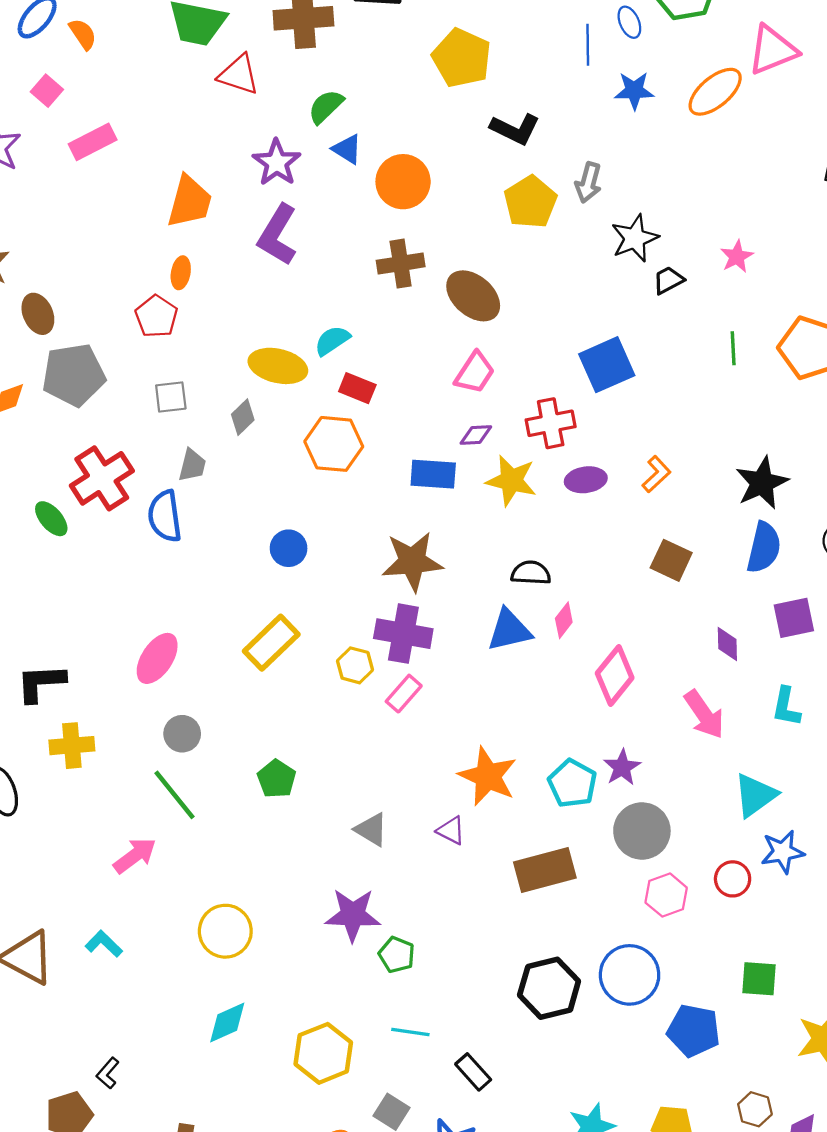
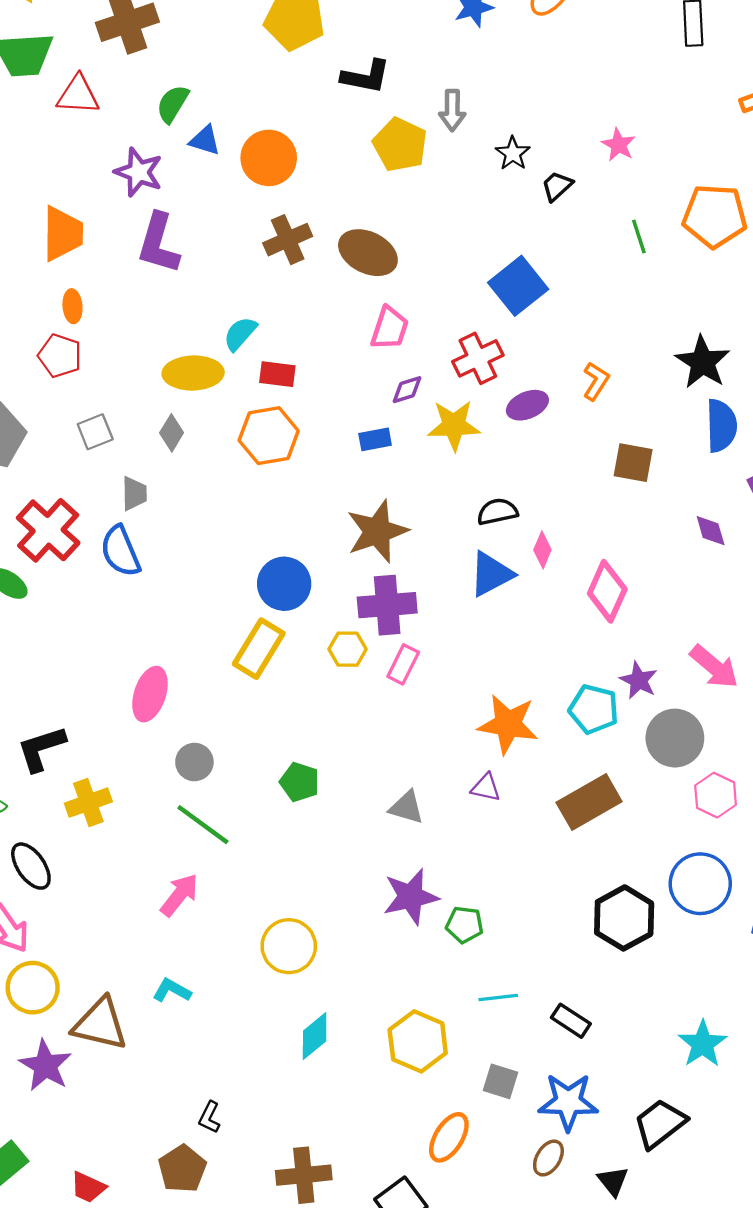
black star: (635, 238) -> (513, 153), size x0.7
blue rectangle: (433, 474) -> (375, 439), size x0.7
blue circle: (289, 548) -> (284, 584), moved, size x1.4
pink arrow: (704, 714) -> (714, 667), moved

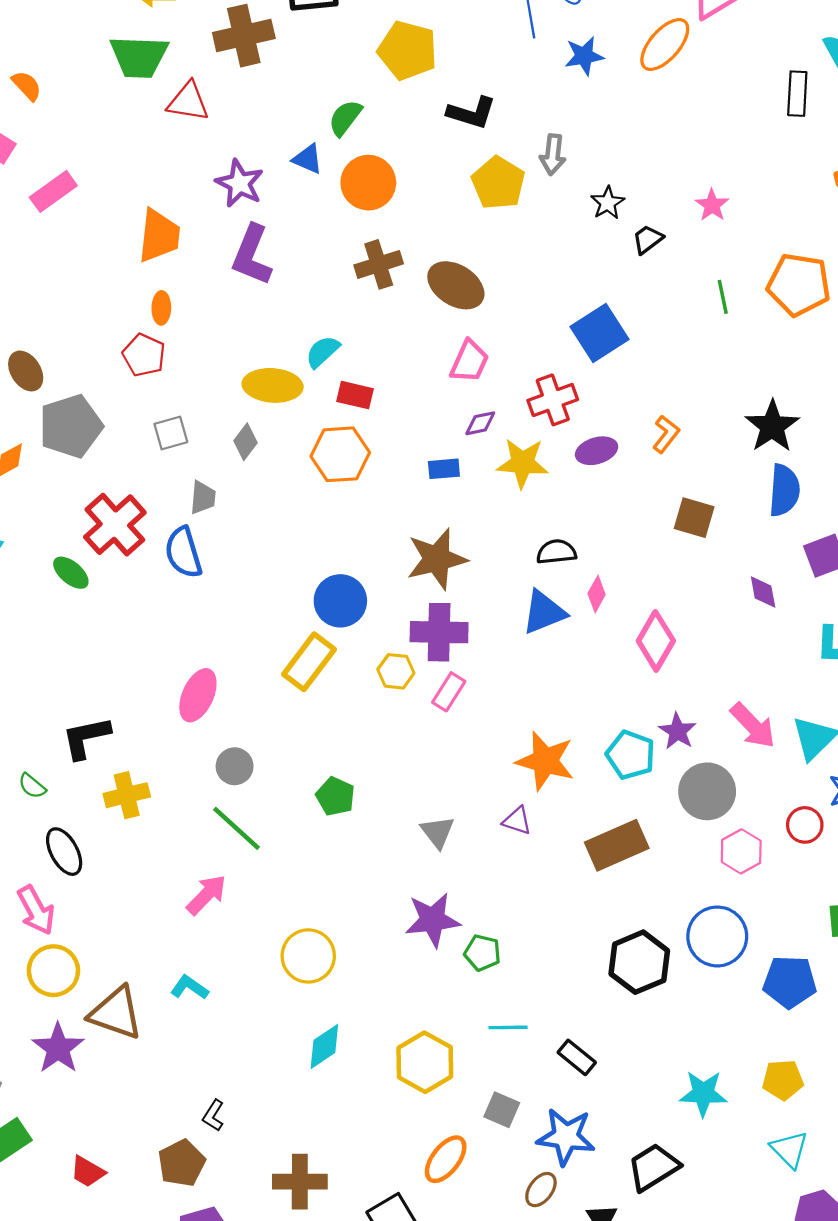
green semicircle: (173, 104) -> (345, 118), moved
gray triangle: (407, 807) -> (438, 832), turned 30
cyan star: (703, 1044) -> (703, 1093), turned 30

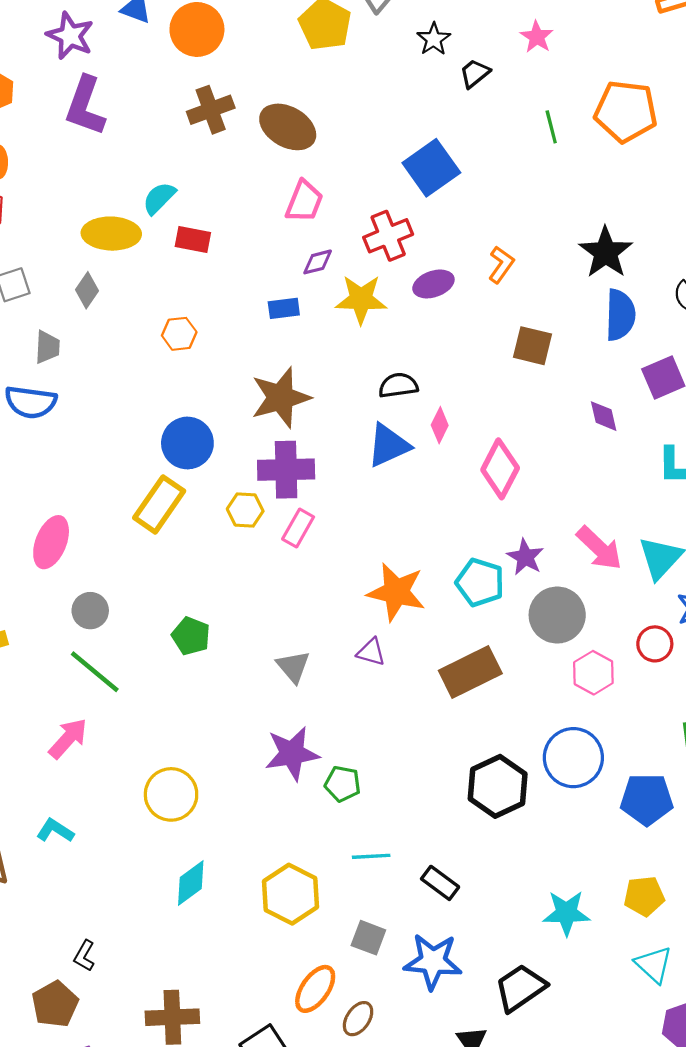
orange hexagon: (340, 454) -> (179, 334), moved, size x0.6
blue semicircle: (183, 553) -> (31, 402), turned -63
brown ellipse: (541, 1190) -> (358, 1019), moved

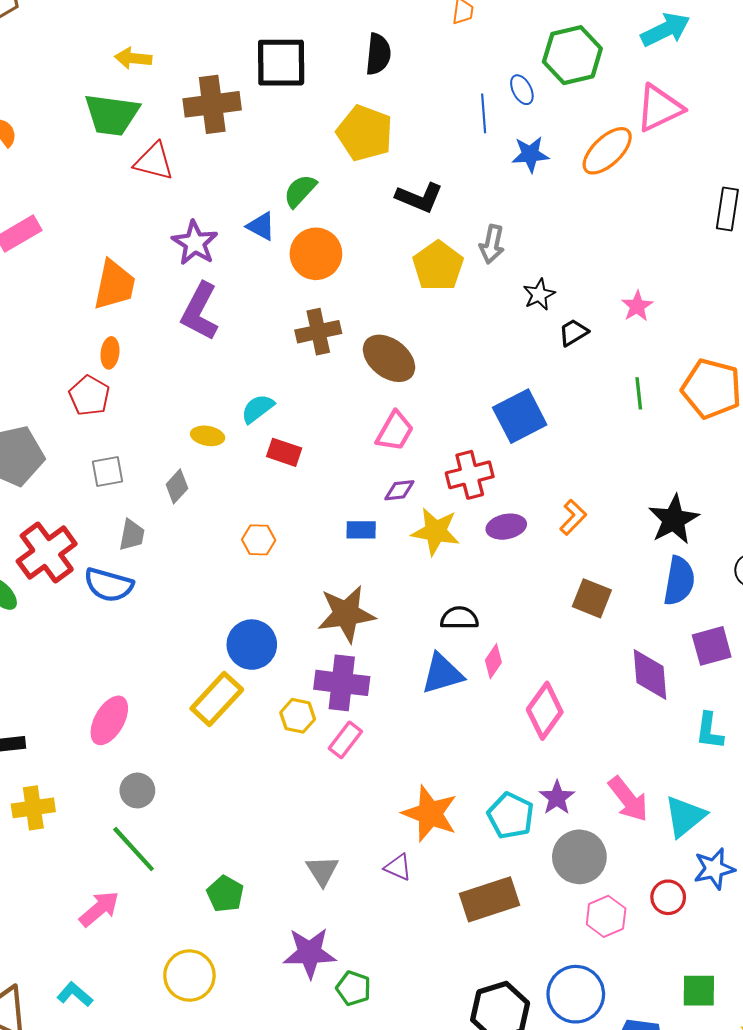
yellow ellipse: (111, 234) -> (208, 436), size x0.6
purple diamond: (604, 416) -> (650, 675), size x1.6
green pentagon: (191, 636) -> (225, 894), moved

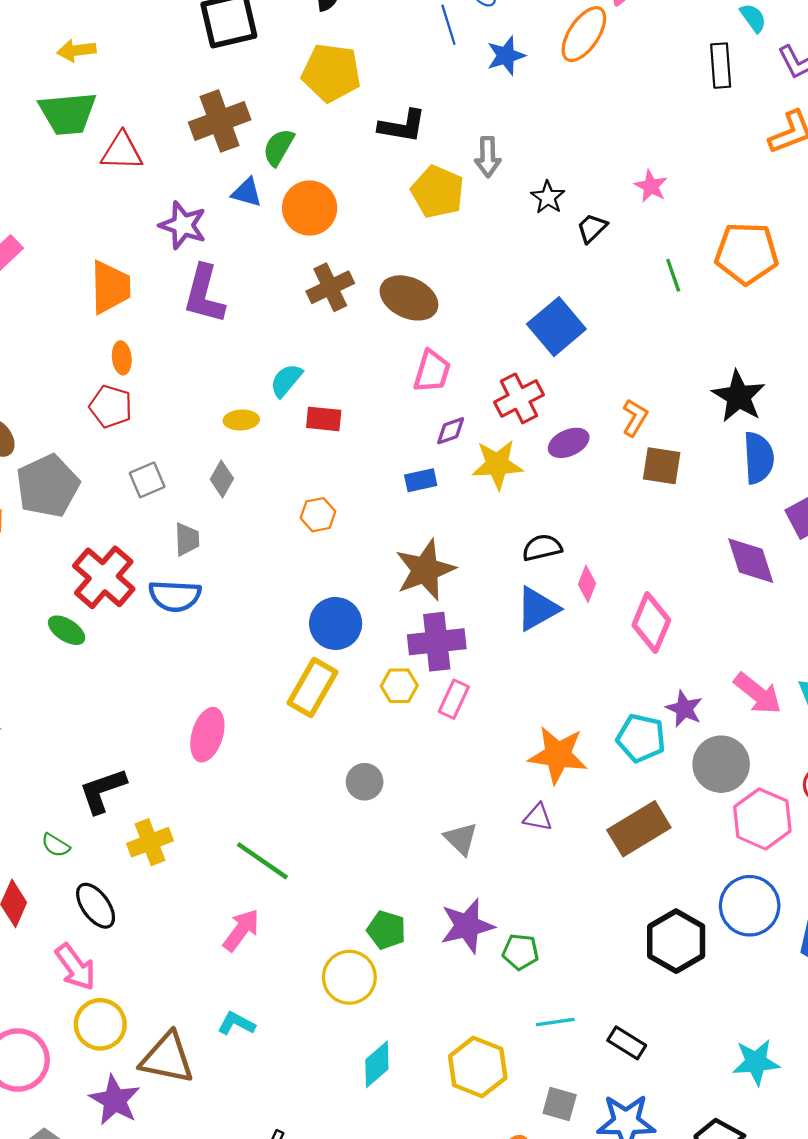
brown cross: (212, 104) -> (220, 121), moved
brown square: (592, 598) -> (662, 466), moved
gray circle: (137, 790) -> (365, 782), moved
green pentagon: (225, 894) -> (386, 930), moved
pink hexagon: (606, 916) -> (762, 819), size x1.4

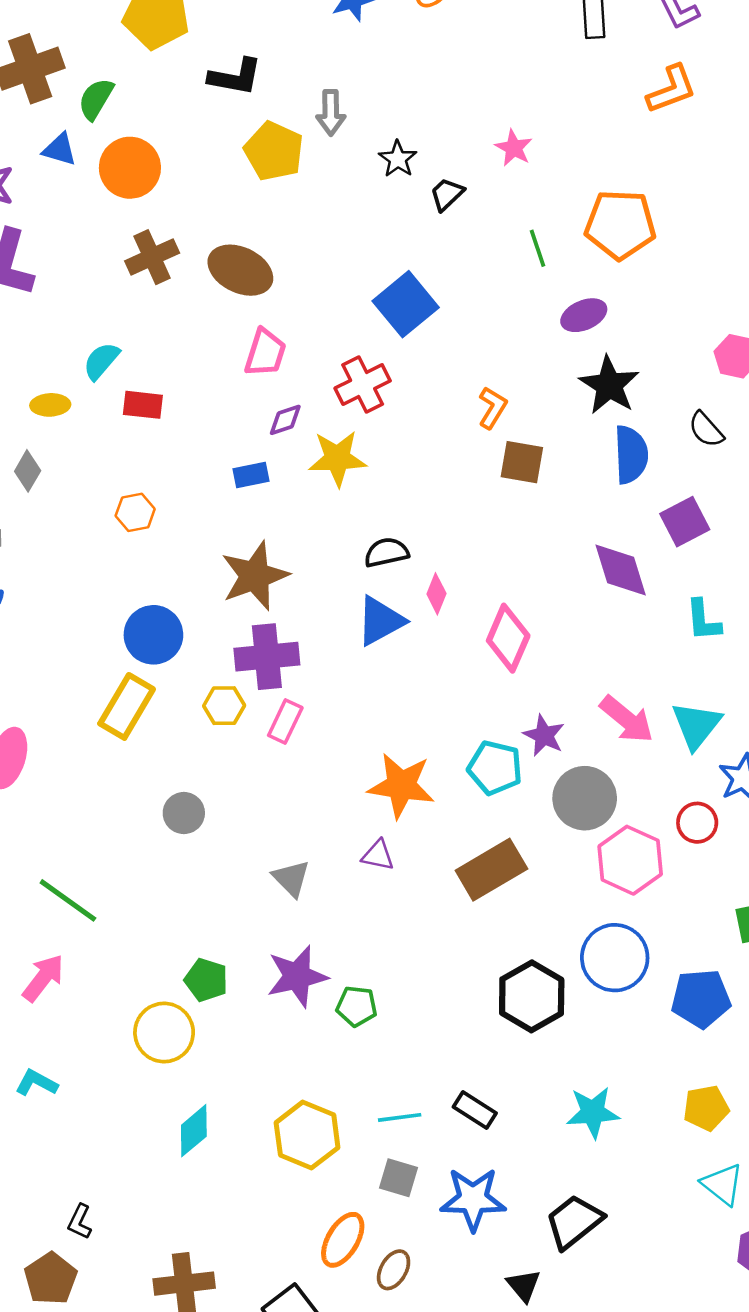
purple ellipse: (569, 443) -> (584, 315), moved
cyan line: (555, 1022) -> (400, 1117), moved
cyan star: (756, 1062) -> (593, 1112), moved

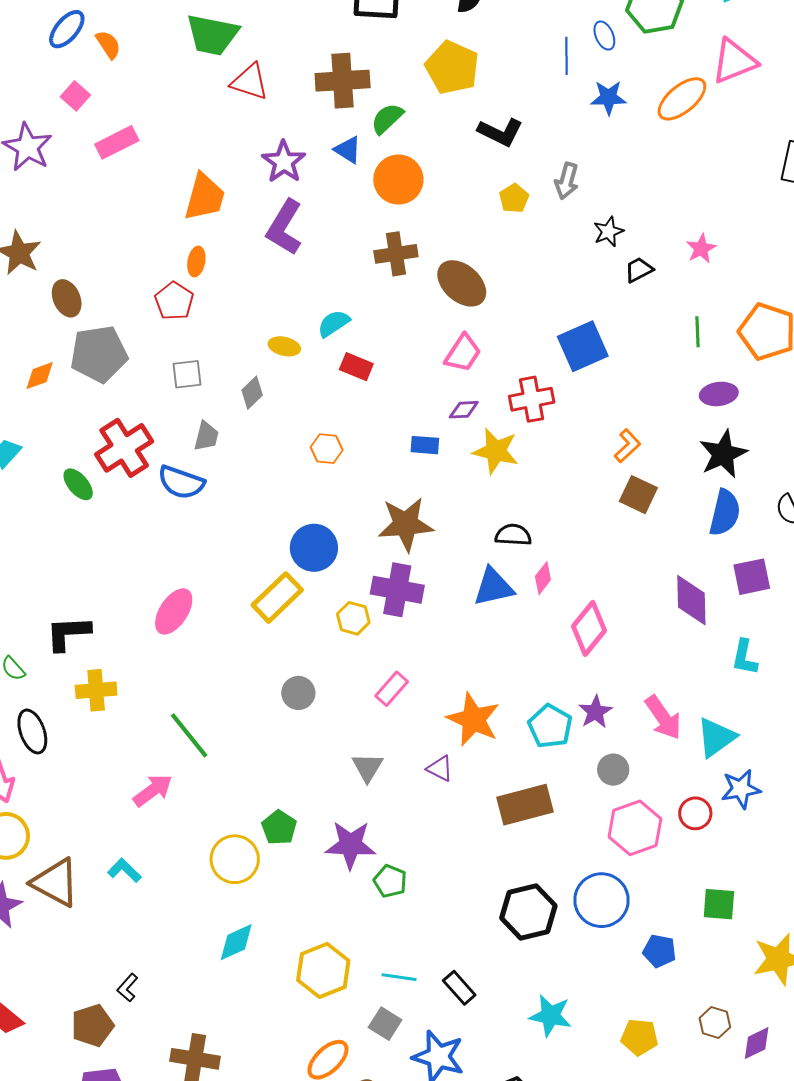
yellow pentagon: (274, 151) -> (514, 198), size x0.6
pink rectangle: (285, 722) -> (392, 689), moved
gray circle: (585, 798) -> (613, 770), size x0.6
blue pentagon: (701, 999) -> (660, 951), size x0.7

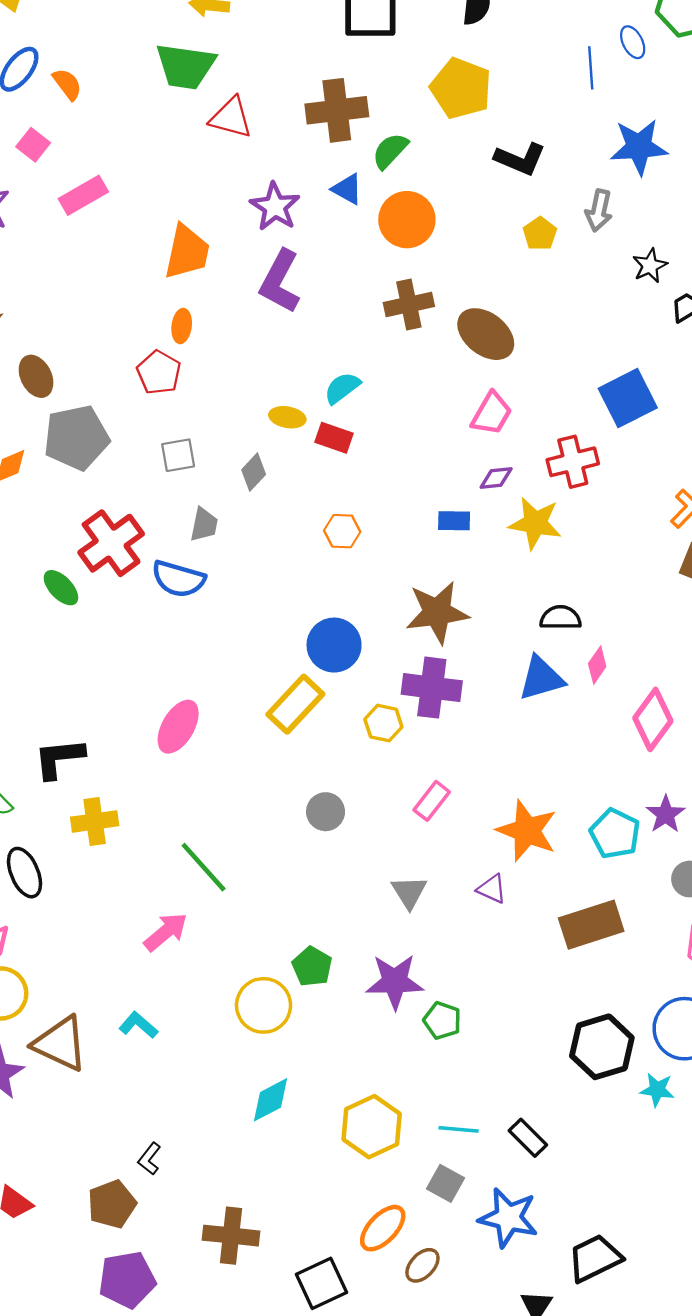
blue star: (609, 98) -> (639, 147), moved, size x1.4
red rectangle: (356, 367) -> (334, 438), moved
cyan star: (550, 1016) -> (657, 1090), moved, size x0.7

